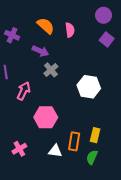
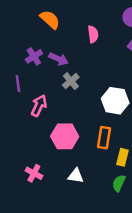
orange semicircle: (46, 26) -> (50, 20), moved
purple cross: (12, 35) -> (34, 56), moved, turned 32
orange rectangle: (74, 141) -> (104, 138), moved
pink cross: (19, 149) -> (34, 173), turned -32

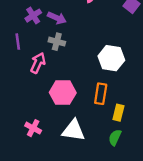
gray cross: (71, 81) -> (57, 42), moved, turned -35
white triangle: (76, 176) -> (73, 130), size x1.5

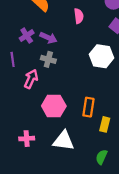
white hexagon: (111, 58) -> (101, 56), moved
pink cross: (33, 128) -> (27, 139), turned -32
green semicircle: (115, 138) -> (101, 157), moved

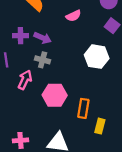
pink semicircle: (79, 16) -> (73, 16), turned 72
purple cross: (27, 36) -> (20, 36), turned 32
pink hexagon: (54, 106) -> (55, 95), moved

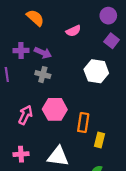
pink arrow: (25, 80) -> (25, 115), moved

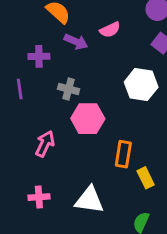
purple arrow: (43, 53) -> (76, 42), moved
pink hexagon: (55, 109) -> (88, 119), moved
yellow rectangle: (100, 140) -> (146, 178), turned -40

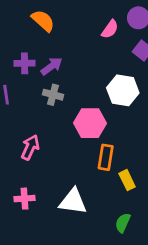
pink semicircle: (110, 30) -> (110, 29), moved, turned -30
purple arrow: (76, 42) -> (52, 66), moved, turned -60
pink hexagon: (88, 119) -> (90, 123), moved

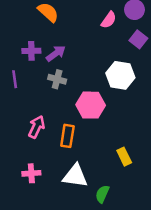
orange rectangle: (106, 157) -> (67, 136), moved
green semicircle: (123, 223) -> (102, 194), moved

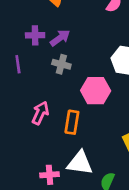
pink cross: (31, 173) -> (50, 175), moved

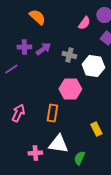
purple line: (18, 64) -> (11, 69), turned 64
gray cross: (61, 64) -> (69, 55), moved
pink arrow: (40, 113) -> (18, 113), moved

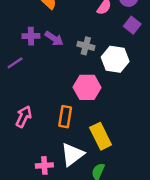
purple arrow: (43, 49) -> (54, 39), turned 70
yellow rectangle: (96, 129) -> (101, 136), moved, size x1.5
white triangle: (58, 144) -> (72, 154), turned -45

